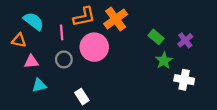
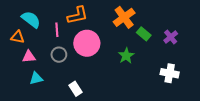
orange cross: (116, 19) -> (124, 17), moved
green star: (164, 61) -> (126, 56), moved

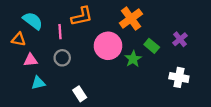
green rectangle: (144, 34) -> (152, 46), moved
pink circle: (87, 43) -> (108, 46), moved

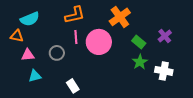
cyan semicircle: (33, 21) -> (30, 19), turned 120
pink line: (60, 32) -> (76, 37), moved
green star: (133, 59) -> (140, 62), moved

